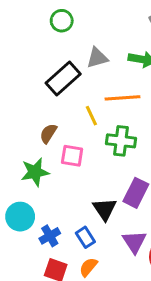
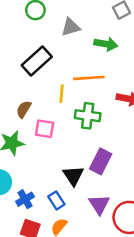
gray triangle: (97, 58) -> (71, 27), moved
yellow line: (91, 116) -> (62, 94), turned 30

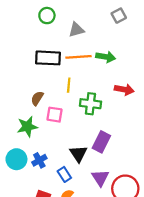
green arrow: (106, 44) -> (106, 57), moved
black rectangle: (37, 61) -> (48, 58), turned 45
orange line: (89, 78) -> (78, 57), moved
blue cross: (25, 199) -> (39, 160), moved

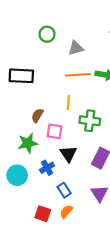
black rectangle: (48, 58) -> (21, 76), moved
black triangle: (78, 154) -> (68, 154), moved
blue cross: (39, 160) -> (47, 168), moved

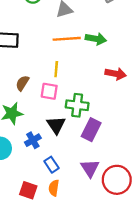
green cross: (90, 121) -> (77, 105), moved
pink square: (54, 131) -> (49, 91), moved
orange semicircle: (66, 212) -> (54, 188), turned -32

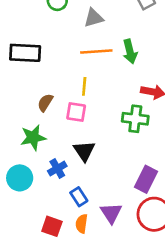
green arrow: (96, 39) -> (130, 52), turned 66
green cross: (77, 105) -> (135, 119), moved
purple rectangle: (91, 130) -> (146, 179), moved
purple triangle: (90, 168) -> (111, 213), moved

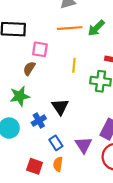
green arrow: (130, 52) -> (96, 28), turned 60
yellow line: (84, 86) -> (74, 65), moved
pink square: (76, 112) -> (40, 49), moved
purple triangle: (111, 213) -> (83, 145), moved

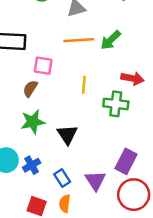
green star: (20, 96) -> (33, 122), moved
blue cross: (39, 121) -> (32, 165), moved

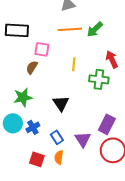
red arrow: (132, 78) -> (112, 59), turned -126
green star: (33, 122) -> (23, 97), moved

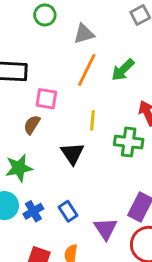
orange line: (70, 29) -> (87, 70), turned -60
black triangle: (61, 103) -> (72, 154), moved
blue rectangle: (57, 137) -> (68, 211), moved

